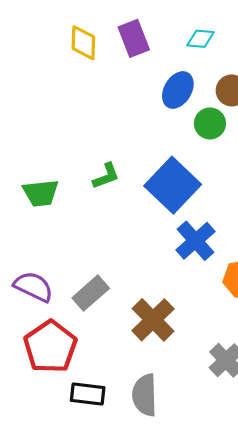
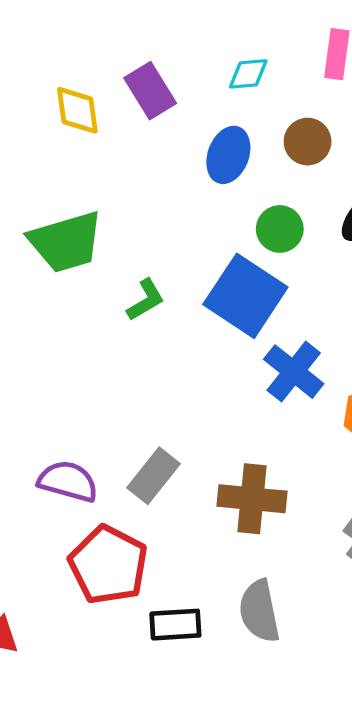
green circle: (210, 123) -> (280, 229), moved
green trapezoid: (41, 193) -> (66, 242), moved, size x1.4
brown cross: (153, 320) -> (252, 499), turned -30

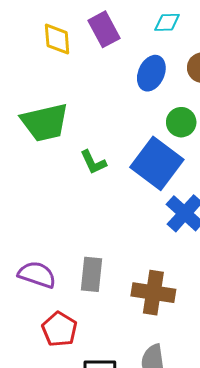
green L-shape: (146, 300) -> (93, 162), turned 92
gray rectangle: (154, 476) -> (92, 274), turned -36
red pentagon: (108, 565) -> (59, 329), size x0.7

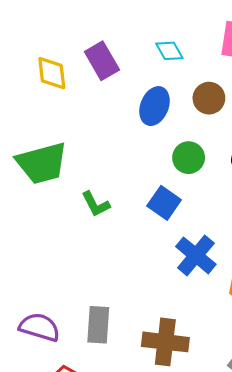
cyan diamond: (167, 22) -> (169, 51), turned 64
blue square: (157, 163) -> (164, 203), size x0.6

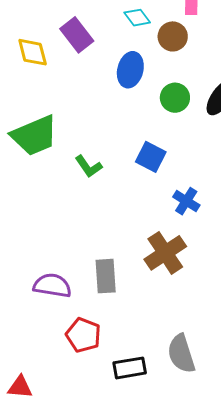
brown circle: (209, 98) -> (173, 36), moved
green circle: (189, 158) -> (175, 98), moved
blue cross: (196, 255) -> (186, 201), size x0.7
brown cross: (165, 342) -> (165, 253), moved, turned -33

